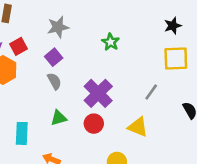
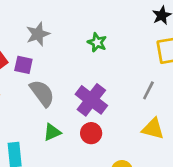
purple square: (54, 57) -> (23, 65), moved, turned -30
gray semicircle: (54, 81) -> (42, 93), size x1.5
yellow triangle: (138, 127) -> (153, 129), moved

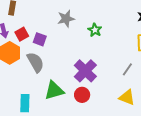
gray star: (38, 34) -> (66, 19), moved
gray semicircle: (42, 93) -> (35, 62), moved
green triangle: (52, 132) -> (54, 90), size x1.5

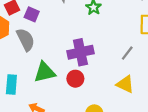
purple cross: (85, 71) -> (80, 52), turned 30

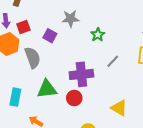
purple square: (32, 14) -> (50, 36), moved
gray line: (127, 53) -> (113, 61), moved

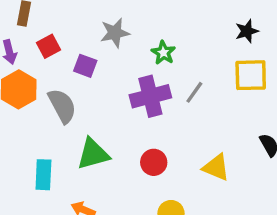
red square: (23, 27) -> (49, 46), moved
purple cross: (81, 74) -> (150, 96), moved
red circle: (74, 98) -> (154, 162), moved

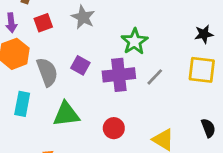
gray star: (115, 33) -> (83, 17), moved, turned 30
green star: (163, 53) -> (134, 41), size x1.4
purple square: (85, 66) -> (80, 65), moved
cyan rectangle: (43, 175) -> (22, 104), moved

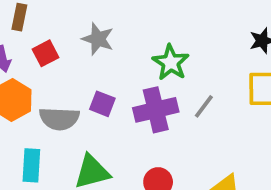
gray semicircle: (47, 72) -> (59, 119), turned 120

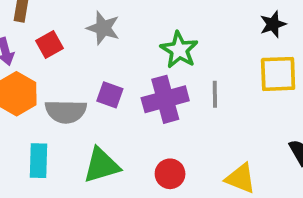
gray line: (204, 106) -> (215, 94), turned -35

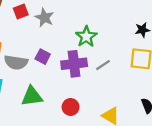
red square: (49, 44) -> (21, 12), moved
gray line: (215, 94) -> (103, 65), turned 48

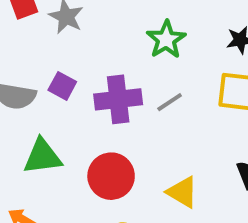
green star: (86, 37) -> (166, 39), moved
red circle: (71, 107) -> (111, 176), size x1.5

